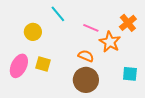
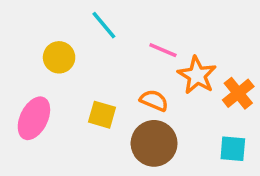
orange cross: (128, 23) -> (238, 93), moved
yellow square: (43, 64) -> (102, 115), moved
cyan square: (130, 74) -> (233, 149), moved

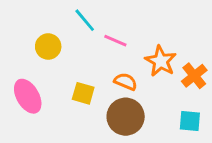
pink line: (163, 50) -> (115, 41), moved
pink ellipse: (34, 118) -> (28, 96), turned -56

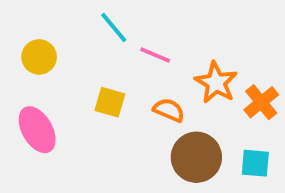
yellow circle: (48, 47) -> (39, 57), moved
yellow square: (83, 93) -> (110, 102), moved
brown circle: (126, 117) -> (196, 157), moved

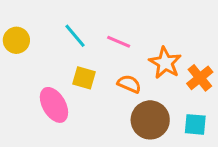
cyan line: (114, 27) -> (75, 36), moved
yellow circle: (39, 57) -> (16, 40), moved
pink ellipse: (37, 130) -> (54, 105), moved

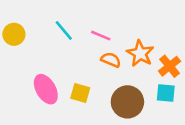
yellow square: (84, 78) -> (80, 93), moved
orange semicircle: (129, 84) -> (111, 60), moved
cyan square: (195, 124) -> (166, 93), moved

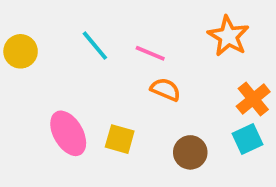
orange star: (140, 53) -> (228, 36), moved
cyan square: (166, 93) -> (247, 139), turned -30
brown circle: (127, 102) -> (190, 152), size x0.7

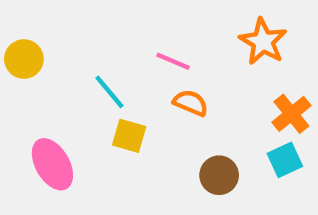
cyan line: (95, 46) -> (109, 92), moved
pink ellipse: (68, 133) -> (52, 164), moved
yellow square: (120, 139) -> (129, 136), moved

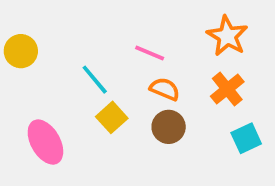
orange cross: (291, 114) -> (227, 89), moved
yellow square: (129, 136) -> (112, 117), turned 32
brown circle: (219, 175) -> (169, 127), moved

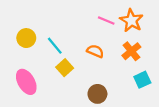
yellow circle: (21, 51) -> (26, 38), moved
pink line: (150, 53) -> (106, 21), moved
brown circle: (169, 127) -> (97, 94), moved

